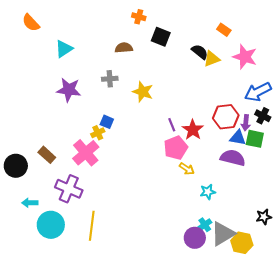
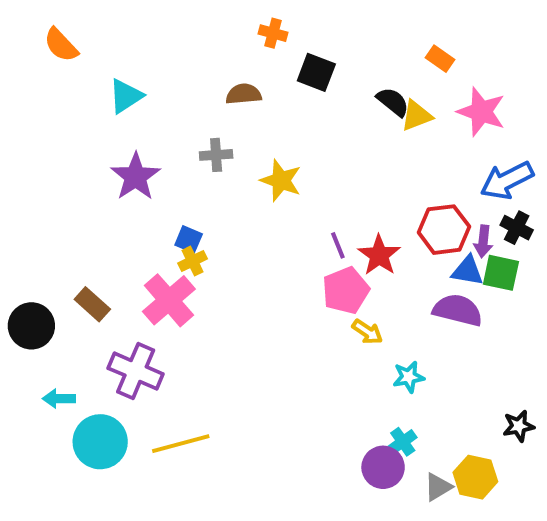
purple star: (69, 90) -> (136, 177), turned 30
blue square: (107, 122) -> (189, 239), moved
yellow line: (92, 226) -> (181, 444), turned 68
gray triangle: (223, 234) -> (438, 487), moved, size x0.6

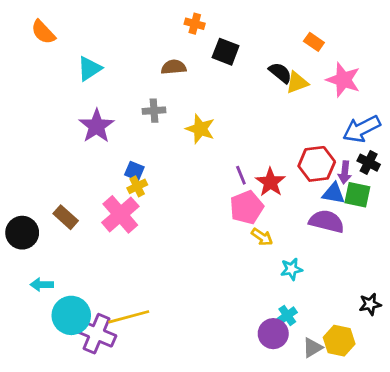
purple cross: (136, 371) -> (96, 334), moved

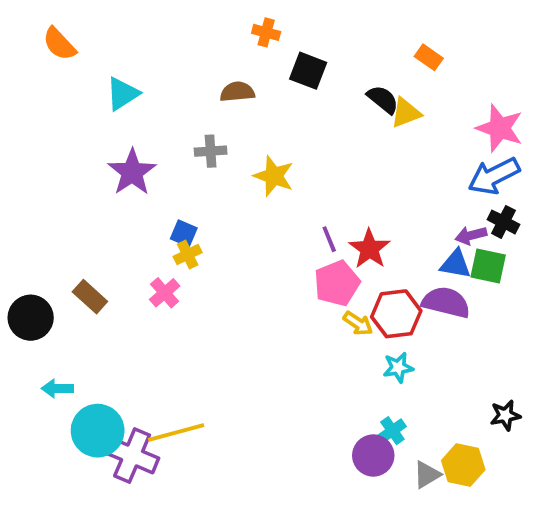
pink star: (343, 80) -> (500, 128), moved
red hexagon: (317, 164) -> (396, 314), moved
purple arrow: (345, 172) -> (471, 235), turned 70
pink cross: (120, 214) -> (165, 293), size x0.6

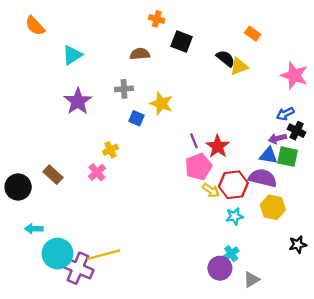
blue arrow: (494, 176) -> (285, 114), moved, size x0.6
blue square: (184, 233) -> (136, 118), moved
yellow hexagon: (463, 465) -> (273, 207), moved

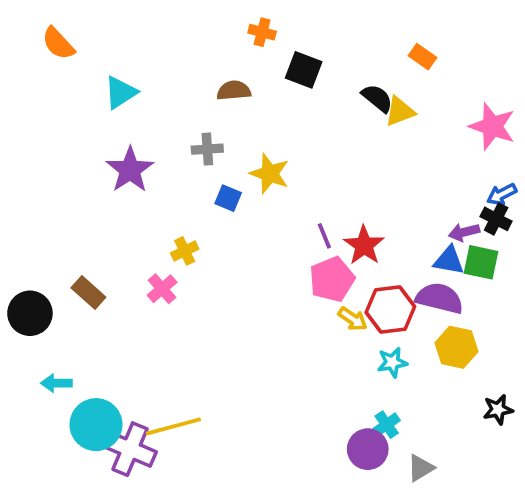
blue arrow: (285, 114) -> (502, 194), moved

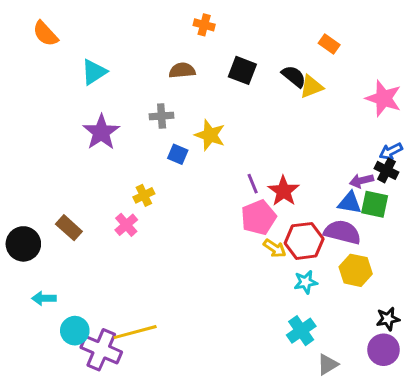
black square: (304, 70) -> (242, 70), moved
cyan circle: (96, 425) -> (75, 331), size x0.7
cyan cross: (387, 425) -> (301, 331), size x1.4
purple circle: (368, 449) -> (384, 350), moved

